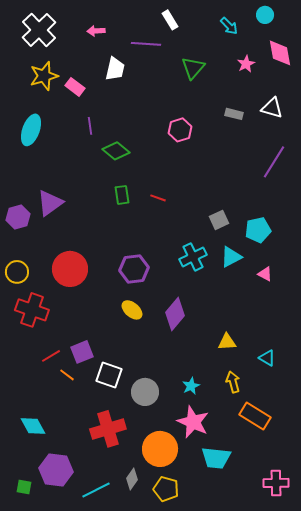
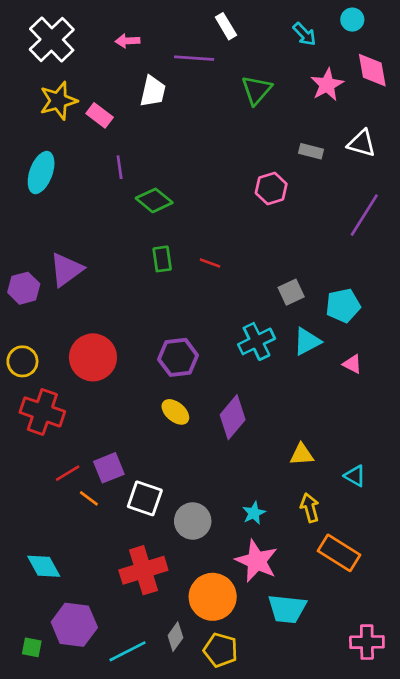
pink star: (246, 64) -> (327, 85), size x1.4
pink hexagon: (180, 130) -> (271, 188), moved

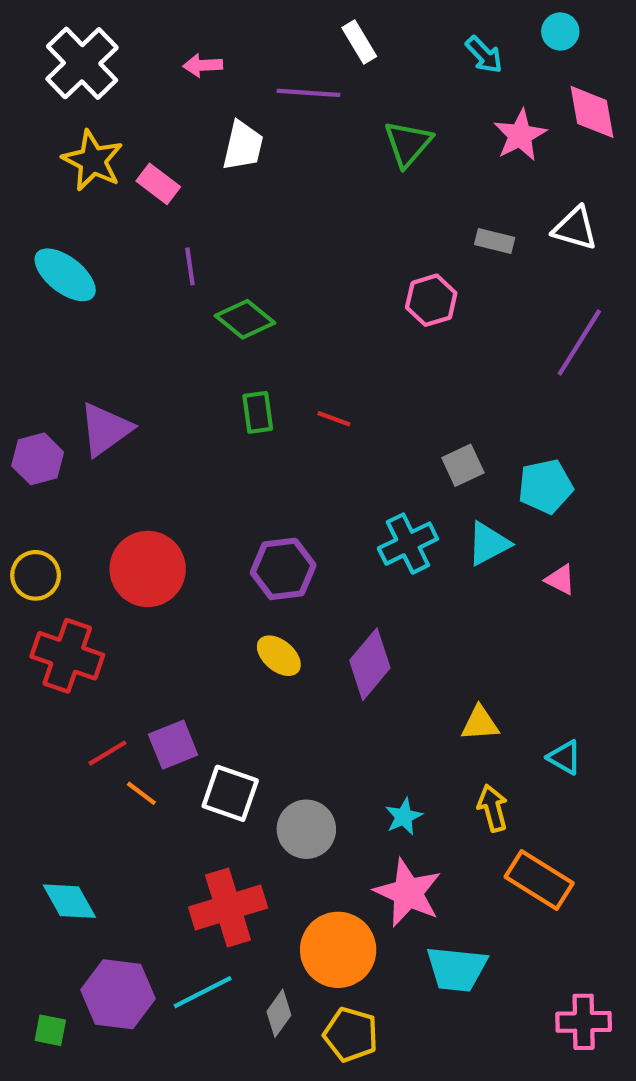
yellow star: (58, 101) -> (93, 161), turned -30
cyan ellipse: (41, 173) -> (65, 275), turned -72
cyan line: (128, 651) -> (203, 992), moved

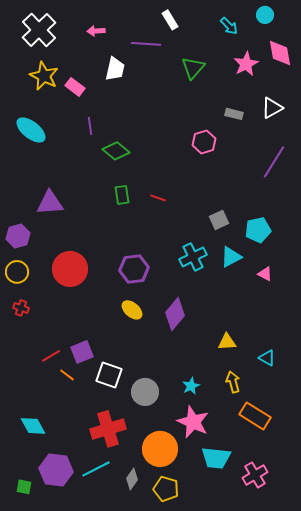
white triangle: (575, 228) -> (272, 108), turned -45
purple triangle: (105, 429) -> (50, 203), turned 32
purple hexagon: (38, 459) -> (18, 236), moved
red cross: (67, 656) -> (21, 308), moved, size x0.5
pink cross: (584, 1022) -> (255, 475), moved, turned -30

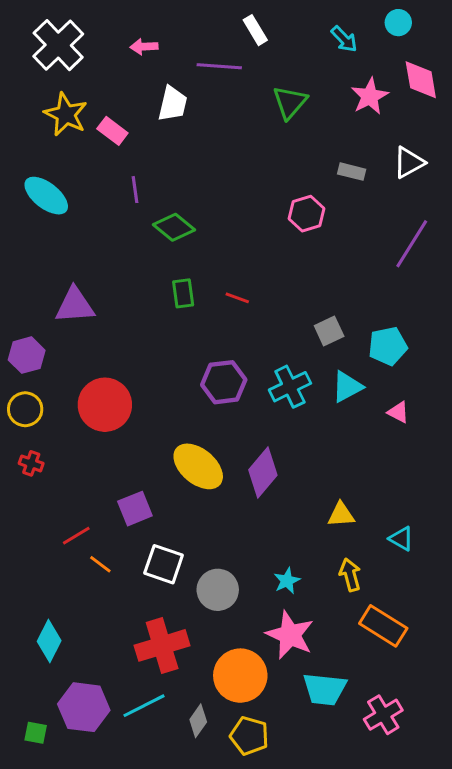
purple hexagon: (134, 269) -> (224, 382), moved
yellow ellipse: (132, 310) -> (198, 466), size x1.6
purple square: (82, 352) -> (135, 509), moved
cyan diamond: (33, 426) -> (49, 641), turned 56

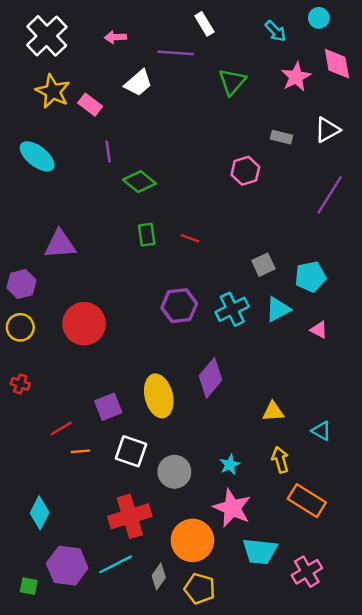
white trapezoid: (173, 104) -> (138, 83), turned 36
red cross: (31, 463) -> (20, 384), moved
yellow ellipse: (198, 466) -> (159, 396), moved, turned 36
orange line: (100, 564) -> (80, 451), turned -42

